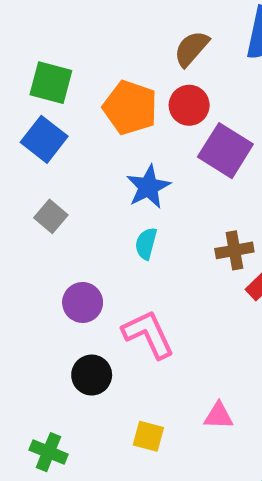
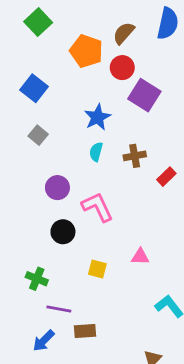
green square: (51, 83) -> (38, 22), moved, turned 32
orange pentagon: (130, 108) -> (86, 51), moved
brown cross: (234, 250) -> (135, 156), moved

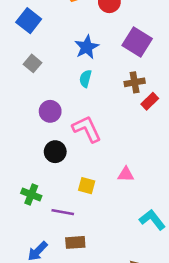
purple square: (144, 95) -> (137, 42), moved
brown cross: (135, 156) -> (135, 82), moved
purple line: (59, 309) -> (63, 212), moved

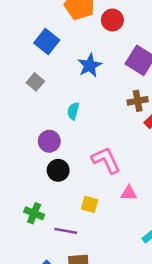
blue square: (29, 21) -> (47, 41), moved
cyan semicircle: (85, 79) -> (73, 111), moved
purple circle: (50, 111) -> (49, 141), moved
pink L-shape: (87, 129) -> (106, 160), moved

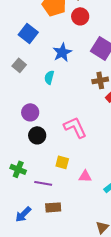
cyan semicircle: (73, 111) -> (49, 77), moved
pink triangle: (129, 193) -> (85, 176), moved

